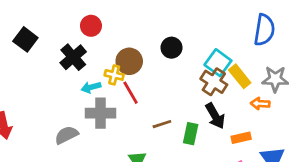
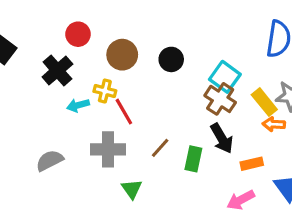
brown circle: (129, 61) -> (122, 55), moved
yellow rectangle: (240, 76) -> (264, 102), moved
gray cross: (101, 113) -> (108, 149), moved
brown line: (162, 124) -> (160, 148), turned -30

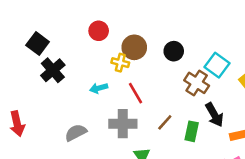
black cross: (57, 70) -> (53, 70), moved
yellow cross: (105, 91) -> (120, 63), moved
brown cross: (220, 99) -> (197, 83), moved

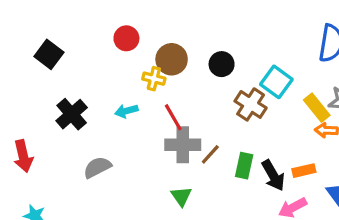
black cross: (53, 70) -> (72, 114), moved
black arrow: (214, 115) -> (273, 175), moved
gray cross: (123, 124) -> (183, 145), moved

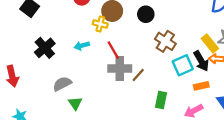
cyan square: (276, 82) -> (183, 65), moved, turned 30
green rectangle: (244, 166) -> (161, 100), moved
black arrow: (273, 175) -> (201, 61), moved
green triangle: (181, 196) -> (75, 103), moved

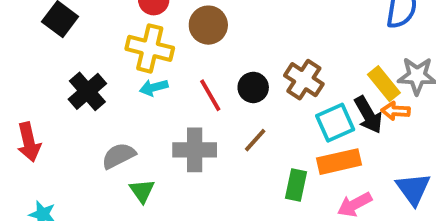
black circle: (146, 14) -> (253, 87), moved
yellow cross: (100, 24) -> (150, 48), moved, size x1.6
gray cross: (120, 69) -> (195, 150), moved
orange rectangle: (201, 86) -> (339, 162), moved, size x1.5

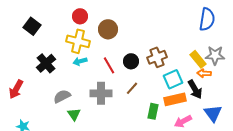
brown cross: (304, 80) -> (157, 57), turned 36
black arrow: (368, 115) -> (195, 89), moved
red arrow: (29, 142) -> (16, 89), turned 42

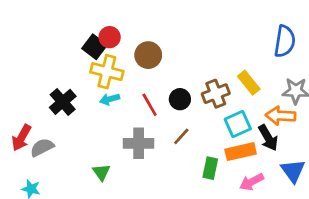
black square: (32, 26) -> (94, 47), moved
yellow rectangle: (198, 59) -> (249, 83), moved
orange arrow: (204, 73) -> (281, 116), size x1.5
gray semicircle: (62, 96) -> (42, 147), moved

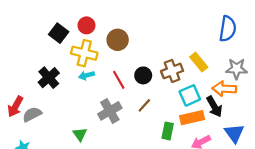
black square: (94, 47) -> (59, 33), moved
gray cross: (139, 143) -> (110, 111), turned -30

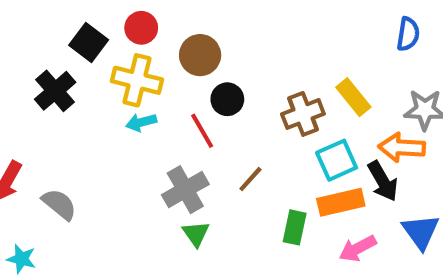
blue semicircle: (228, 29) -> (408, 34), size x0.7
black circle: (143, 75) -> (227, 99), moved
black cross: (49, 78) -> (55, 91), moved
gray semicircle: (32, 114) -> (59, 204), moved, turned 66
green triangle: (80, 134) -> (196, 234), moved

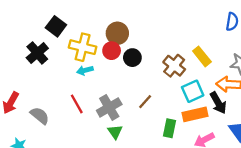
red circle: (141, 28) -> (112, 51), moved
brown cross: (303, 114) -> (174, 66), turned -30
red line: (202, 131) -> (77, 104), moved

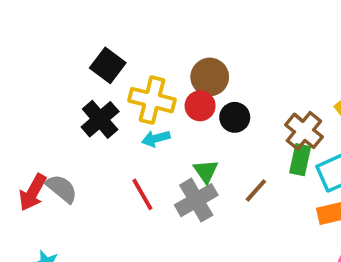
black cross: (37, 53) -> (100, 119), moved
gray semicircle: (40, 116) -> (62, 189), moved
green rectangle: (169, 128) -> (300, 160), moved
green triangle: (115, 132) -> (206, 171), moved

